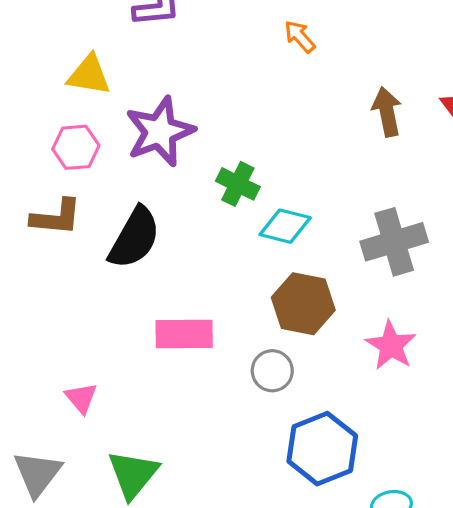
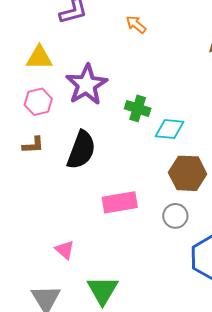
orange arrow: (300, 36) -> (136, 24), moved
brown L-shape: (56, 217) -> (33, 145), size x0.7

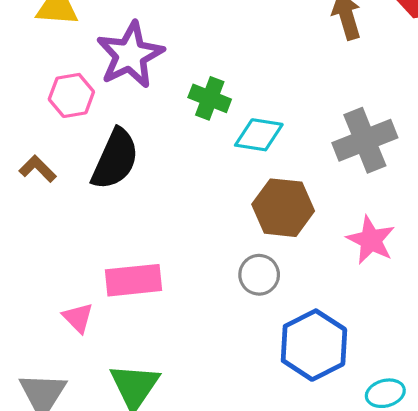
pink hexagon: (38, 102) -> (71, 95), moved
brown L-shape: (33, 145) -> (38, 169), moved, turned -135
pink rectangle: (120, 202) -> (134, 280), moved

